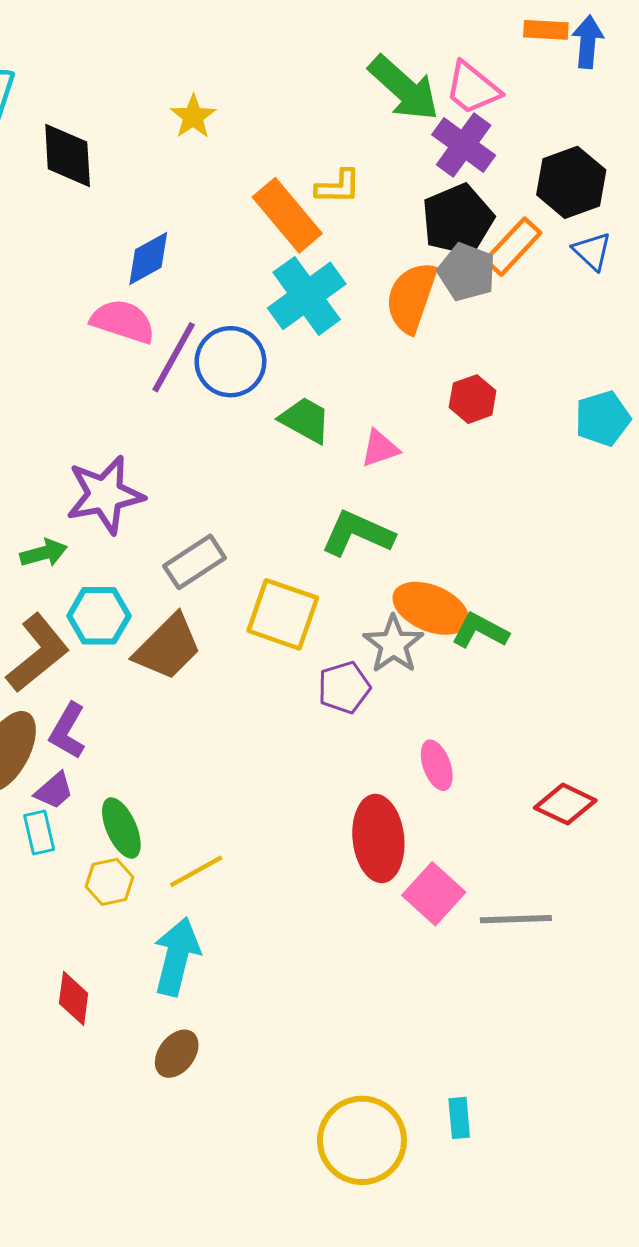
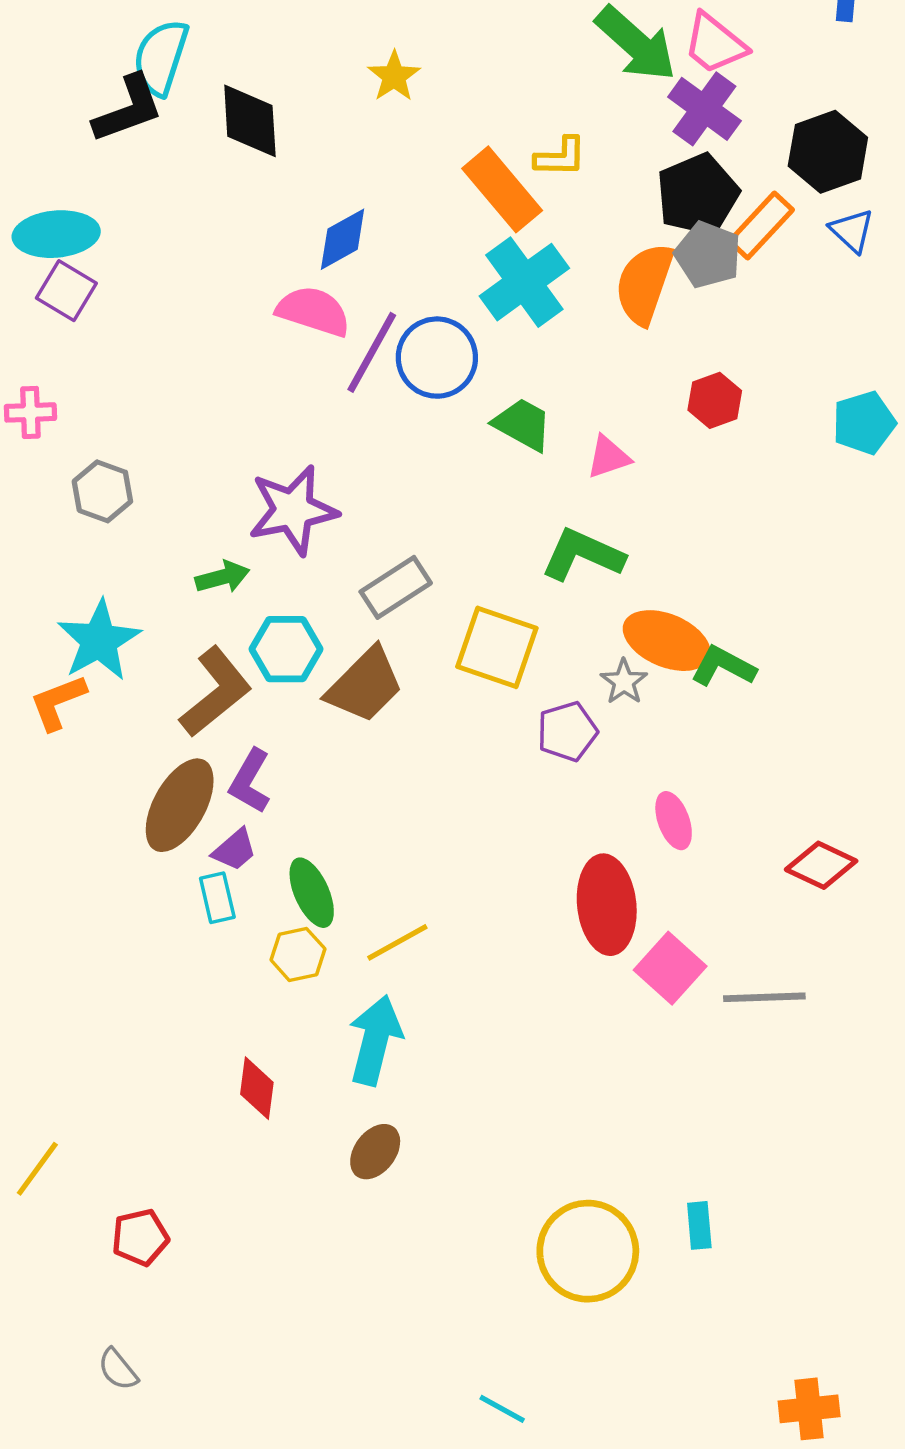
gray star: (393, 644) -> (624, 682), size x0.7

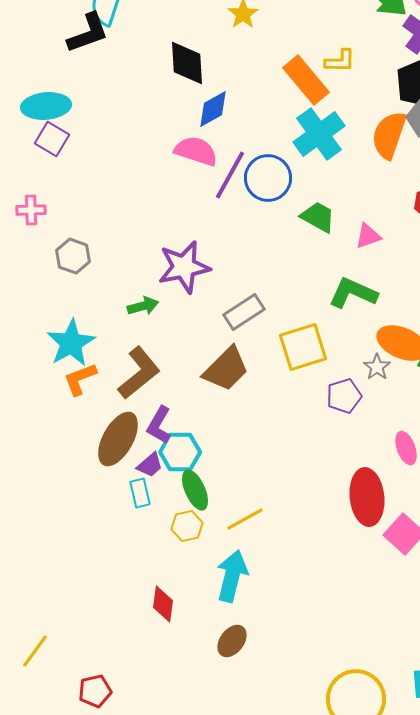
black diamond: (250, 121) -> (187, 63), moved
yellow square: (497, 647) -> (303, 347), turned -36
cyan hexagon: (286, 649) -> (180, 452), moved
orange L-shape: (58, 702) -> (80, 379), moved

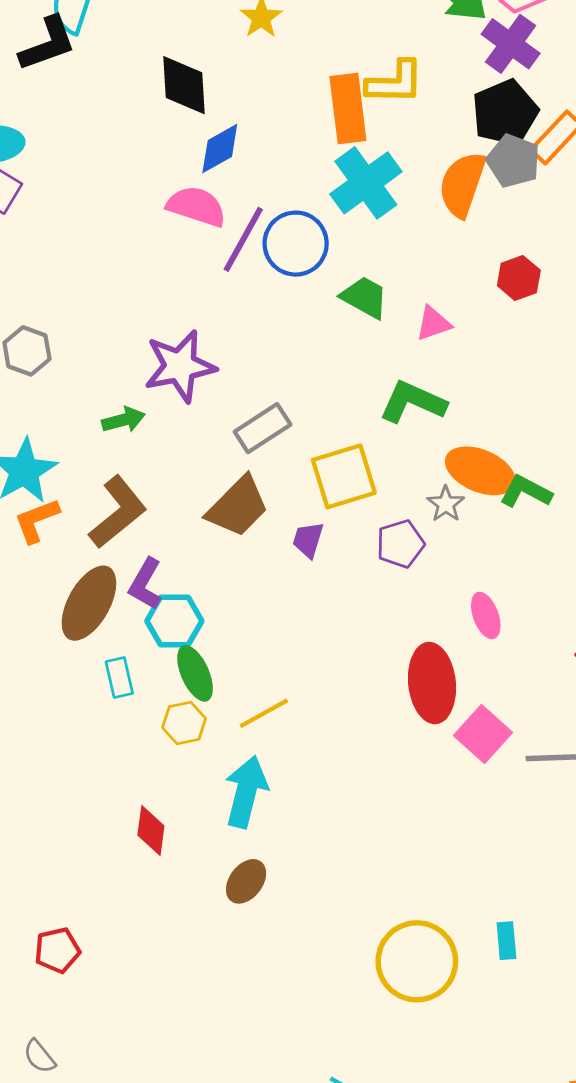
yellow L-shape: (340, 61) -> (395, 82), size x1.4
orange rectangle: (306, 80) -> (348, 109), turned 33
purple trapezoid: (150, 465) -> (308, 540), moved, turned 148

